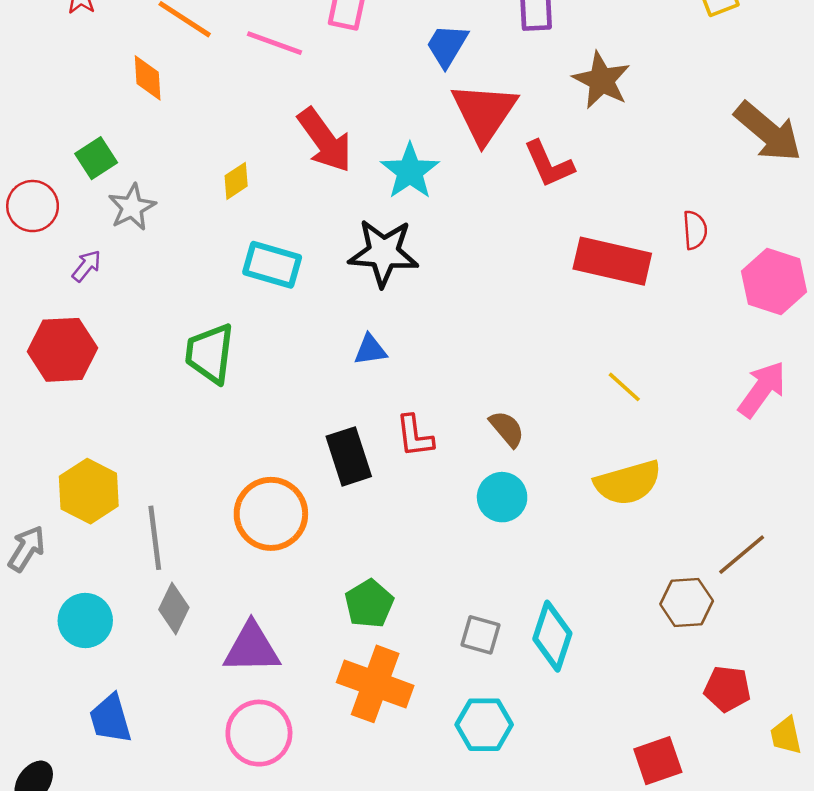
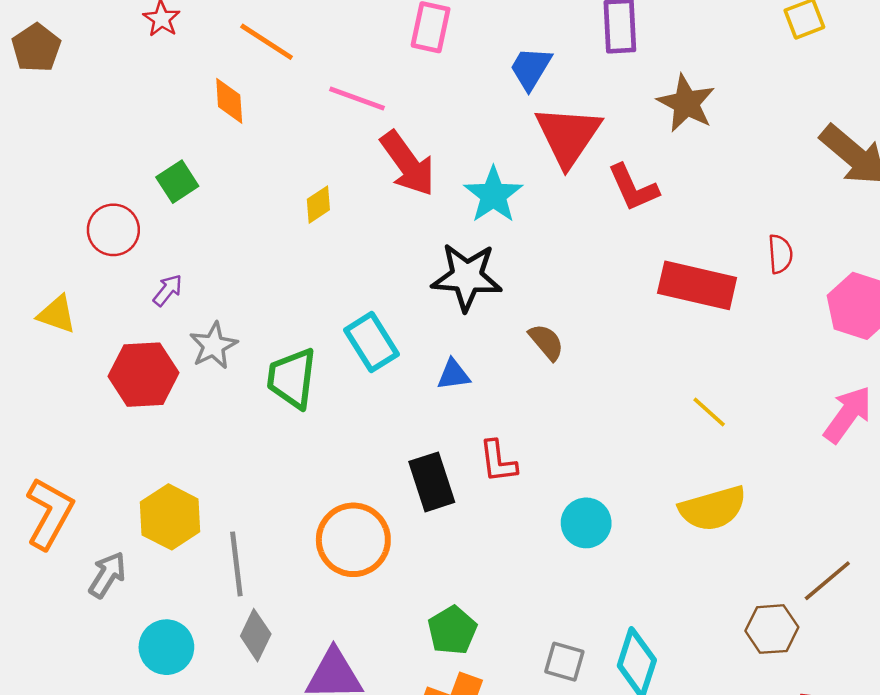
pink line: (274, 43) -> (357, 98), moved
gray star: (132, 207) -> (213, 346), moved
cyan rectangle: (272, 265) -> (371, 342), moved, turned 42
brown semicircle: (507, 429) -> (546, 342), moved

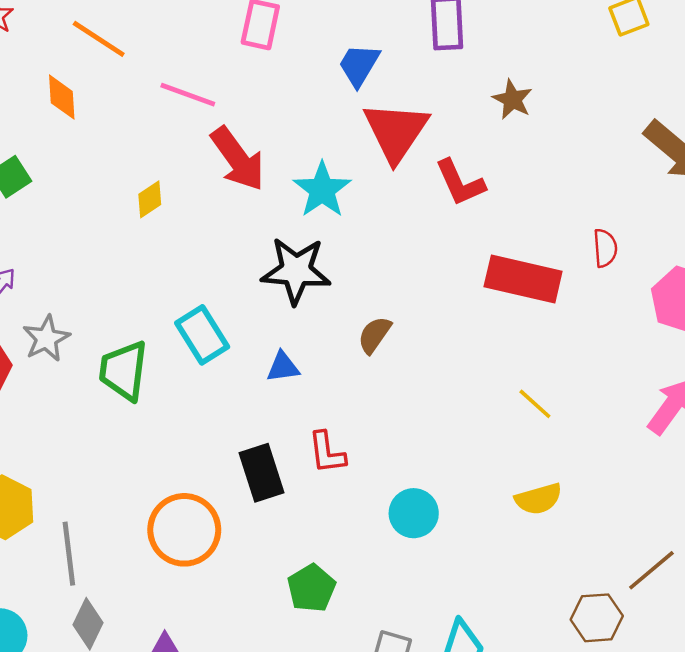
brown star: (686, 103) -> (512, 99), size x0.7
brown semicircle: (546, 342) -> (374, 335), turned -105
yellow semicircle: (713, 508) -> (539, 499), size x0.7
green pentagon: (452, 630) -> (311, 588), moved

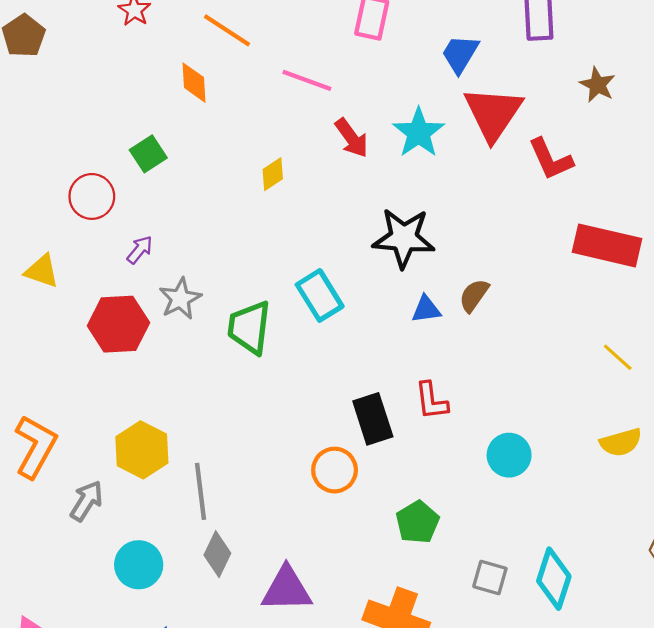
red arrow: (238, 159) -> (352, 138), size x0.7
cyan star: (322, 190) -> (419, 133), moved
blue triangle: (283, 367) -> (426, 309), moved
orange circle: (184, 530) -> (335, 470), moved, size x0.7

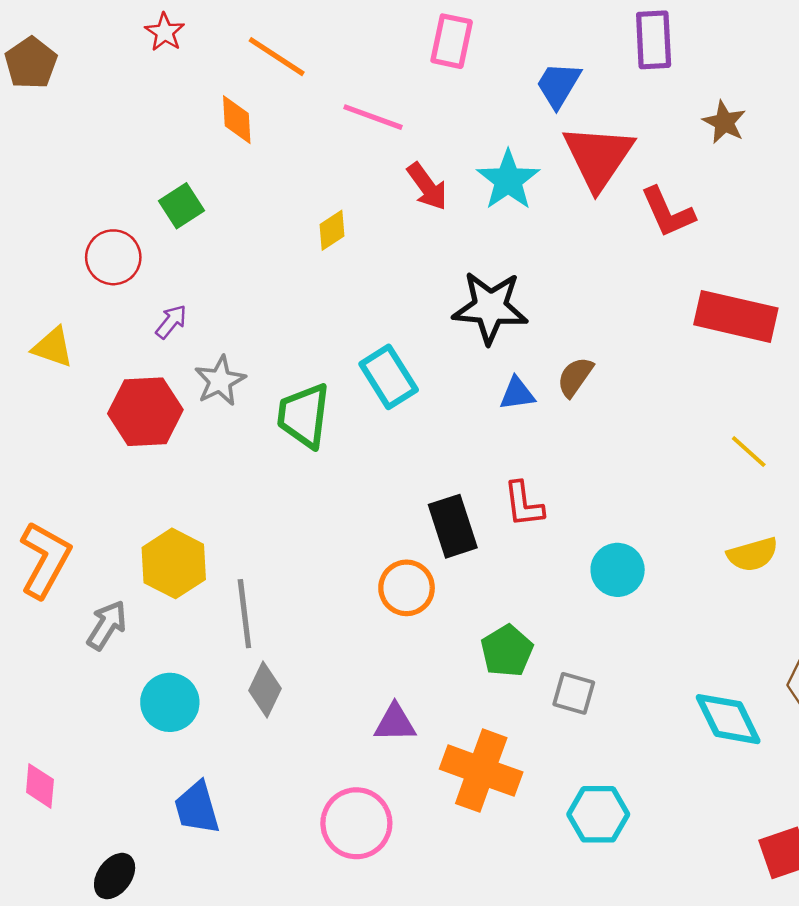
gray square: (490, 578) -> (574, 693), moved
cyan diamond: (554, 579) -> (728, 719), moved, turned -44
purple triangle: (287, 589) -> (395, 723), moved, size x0.7

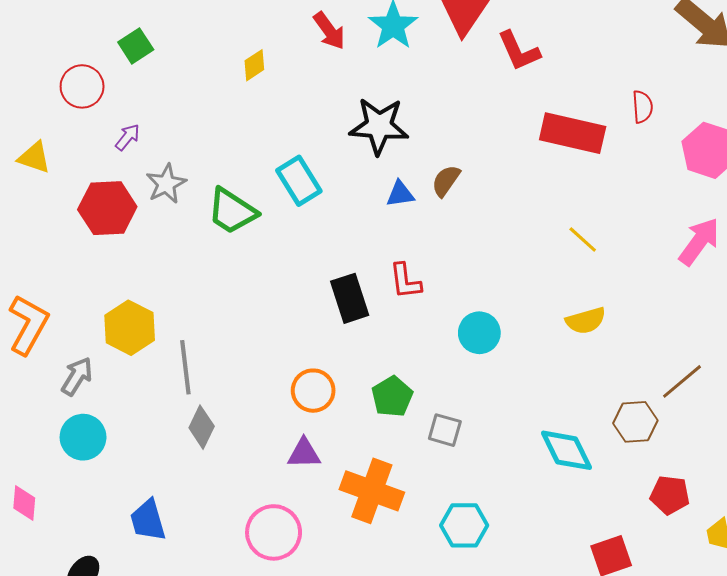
green trapezoid: (304, 416) -> (232, 211), turned -64
orange circle: (407, 588) -> (313, 391), moved
cyan circle: (170, 702) -> (83, 437), moved

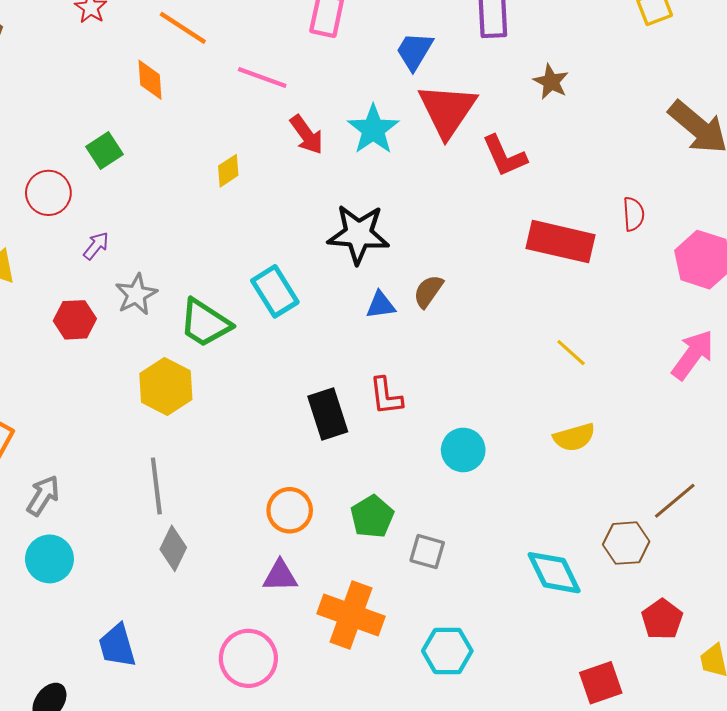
red hexagon: (107, 208) -> (75, 320), size x0.7
yellow hexagon: (130, 328) -> (166, 386), moved
red pentagon: (670, 495) -> (662, 619), turned 30

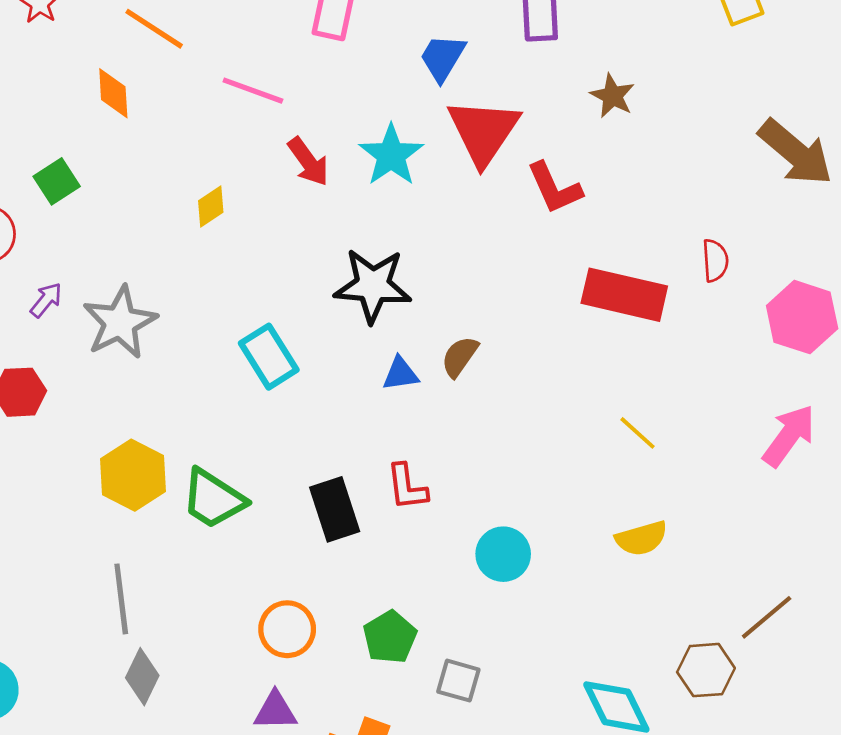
gray star: (136, 294) -> (120, 322), moved, size x1.4
green trapezoid: (205, 323) -> (213, 499), moved

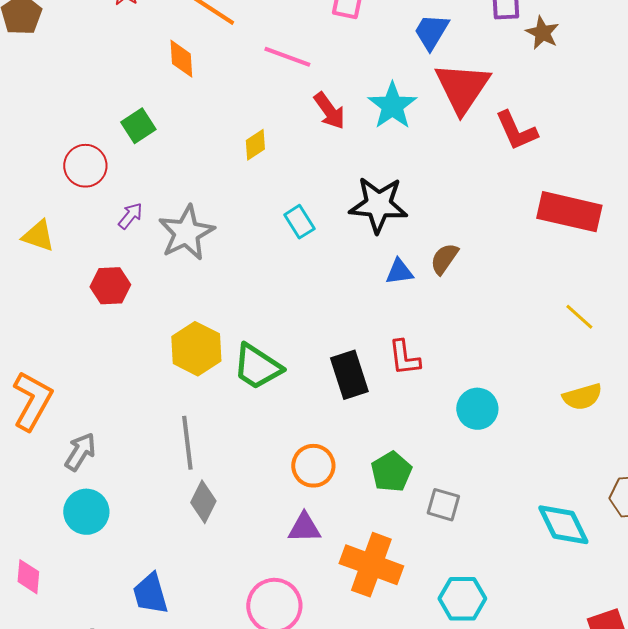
brown star: (612, 96) -> (542, 33), moved
cyan rectangle: (269, 357) -> (299, 222), moved, size x0.7

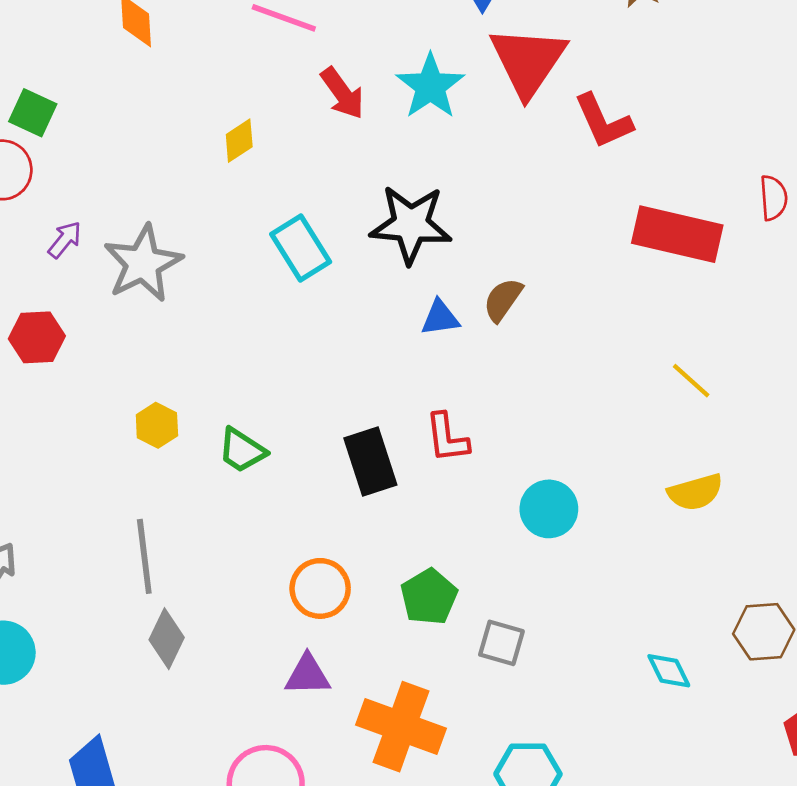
green square: (138, 126) -> (33, 113), moved, turned -32
cyan rectangle: (299, 222) -> (301, 248), size x1.4
yellow hexagon: (196, 349) -> (157, 425), size x0.6
green trapezoid: (257, 367) -> (242, 450), size x0.7
cyan diamond: (563, 525) -> (669, 671), size x0.6

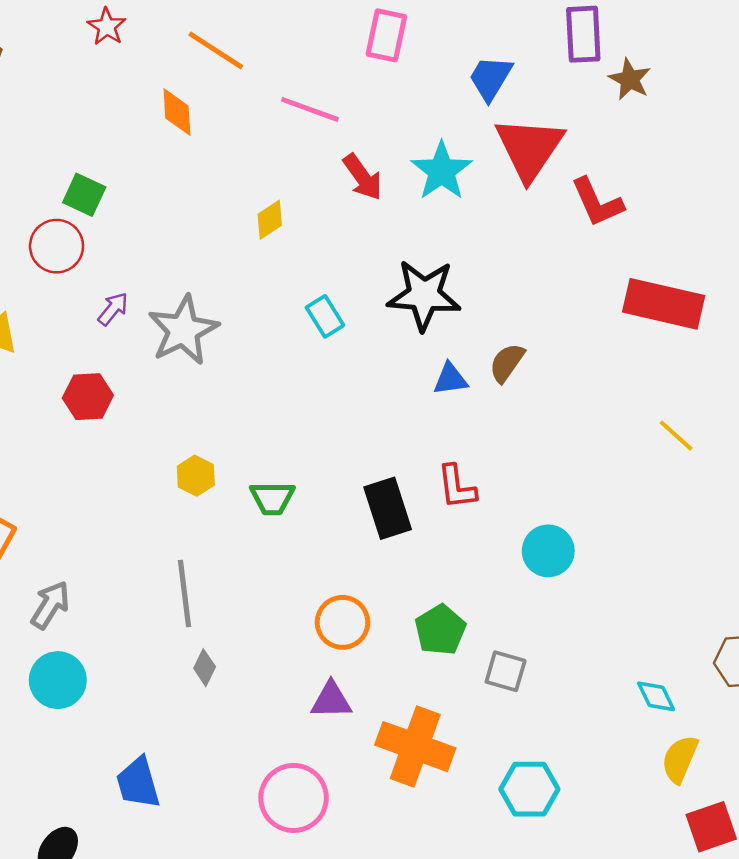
cyan rectangle: (301, 248) -> (325, 316), size x0.7
green trapezoid: (242, 450) -> (272, 498), turned -33
yellow semicircle: (695, 492) -> (680, 759), moved, turned 129
gray diamond: (167, 639) -> (205, 668), size x0.7

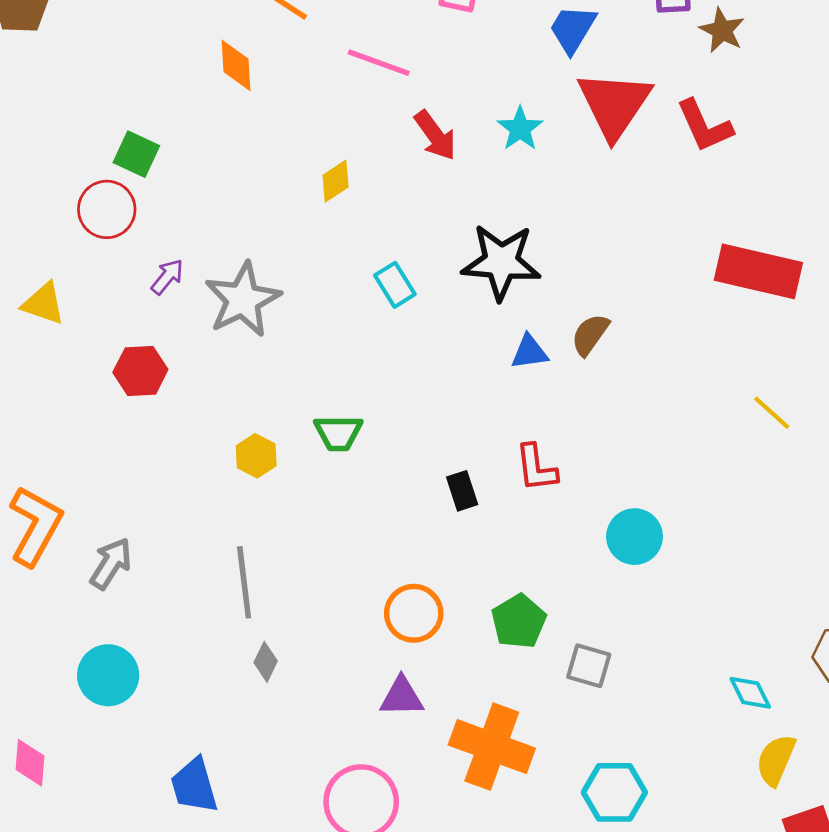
cyan star: (442, 171) -> (520, 129), size x0.7
red L-shape: (597, 202) -> (705, 126), moved
green trapezoid: (272, 498) -> (338, 433), moved
black rectangle: (388, 508) -> (462, 491), size x0.6
gray arrow: (50, 605) -> (111, 563), moved

